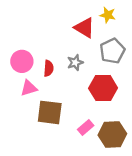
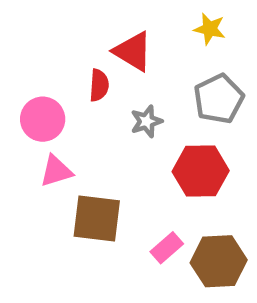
red triangle: (85, 28) -> (133, 51), moved
red semicircle: (49, 68) -> (99, 85), moved

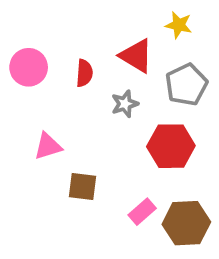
red triangle: (133, 51) -> (136, 56), moved
pink circle: (43, 119) -> (29, 67), moved
brown square: (97, 218) -> (82, 187), size x0.7

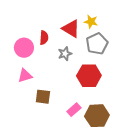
yellow star: (179, 25) -> (91, 22), moved
pink circle: (29, 67) -> (24, 48), moved

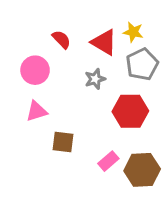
red semicircle: (44, 38) -> (61, 39), moved, turned -48

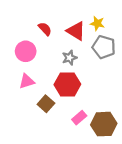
gray pentagon: (142, 64) -> (104, 47), turned -30
red hexagon: (130, 111) -> (67, 84), moved
brown square: (63, 142) -> (46, 104), turned 35

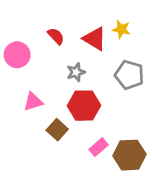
gray pentagon: (104, 47) -> (129, 75), moved
pink circle: (26, 51) -> (17, 55), moved
gray star: (70, 58) -> (76, 72), moved

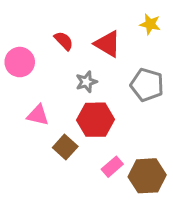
yellow star: (121, 29) -> (150, 24), moved
pink triangle: (33, 102) -> (38, 115), turned 30

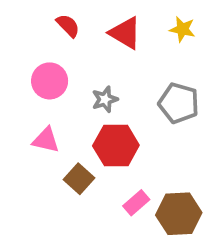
red semicircle: (64, 41) -> (68, 26), moved
red triangle: (108, 44) -> (125, 33), moved
pink circle: (20, 62) -> (50, 81), moved

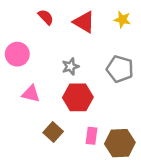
pink circle: (50, 81) -> (17, 54), moved
brown square: (79, 179) -> (53, 132), moved
pink rectangle: (136, 203) -> (91, 136), turned -42

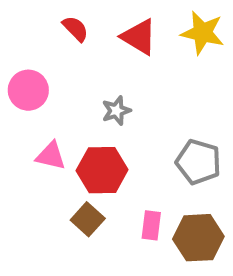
yellow star: (122, 20) -> (202, 33), size x1.5
gray pentagon: (120, 69) -> (198, 162), moved
red hexagon: (78, 97) -> (102, 170), moved

